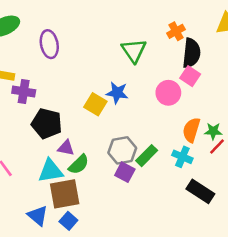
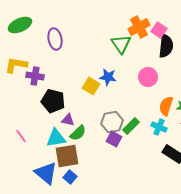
orange cross: (176, 31) -> (139, 27), moved, size x1.5
pink square: (190, 76) -> (159, 30), moved
blue triangle: (38, 216) -> (46, 173), size x1.4

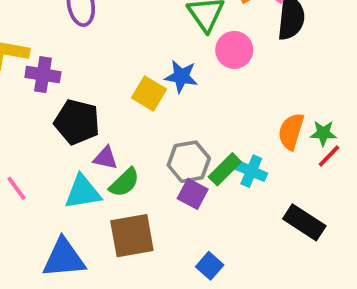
pink circle: (148, 77) -> (234, 50), moved
cyan cross: (159, 127) -> (251, 171), moved
brown square: (67, 156) -> (132, 236), moved
blue triangle: (46, 173) -> (64, 258), turned -45
blue square: (70, 177) -> (210, 266), moved

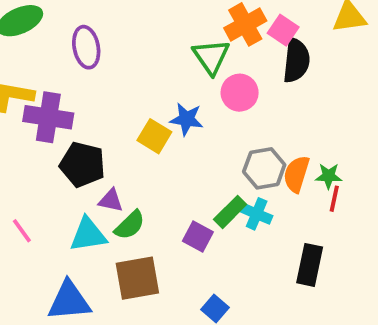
purple cross: (43, 75) -> (48, 117), size x1.4
red line: (329, 156) -> (334, 199), turned -32
gray hexagon: (189, 162) -> (264, 168), moved
black rectangle: (304, 222) -> (310, 265), turned 69

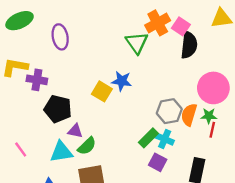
pink circle: (240, 93) -> (213, 88), moved, size x1.4
purple cross: (48, 117) -> (37, 80), size x0.7
purple square: (198, 237) -> (158, 162), moved

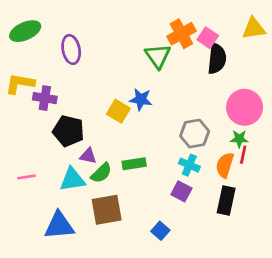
orange semicircle: (189, 115) -> (225, 165), moved
green rectangle: (148, 138) -> (134, 164), moved, turned 36
pink line: (21, 149) -> (26, 177), turned -63

